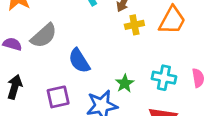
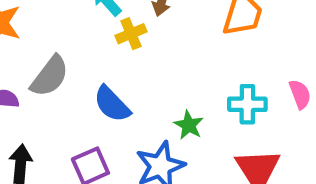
yellow cross: (134, 25) -> (131, 34), moved

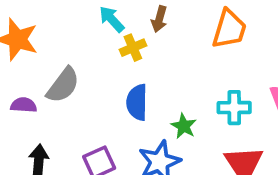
blue semicircle: (112, 104) -> (137, 102), moved, turned 45

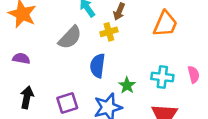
yellow cross: (133, 48) -> (109, 32), moved
gray semicircle: (63, 85) -> (70, 37), moved

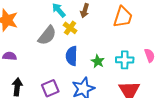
yellow cross: (109, 32) -> (70, 28), moved, turned -32
green star: (127, 85) -> (98, 61), moved

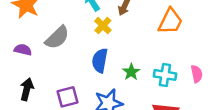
gray semicircle: (47, 35) -> (57, 38), moved

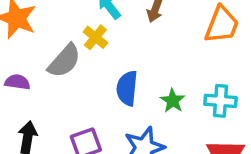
yellow cross: (103, 26) -> (95, 37), moved

